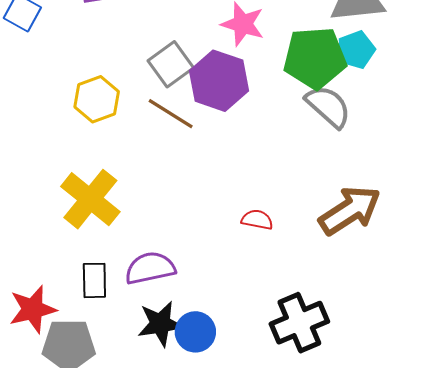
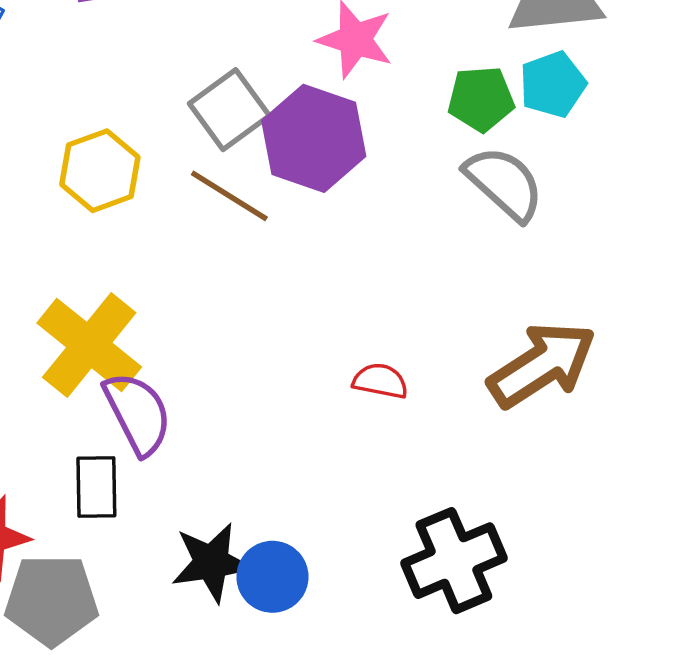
green pentagon: (315, 58) -> (481, 99), size x0.6
purple semicircle: (150, 268) -> (138, 413), moved, turned 75

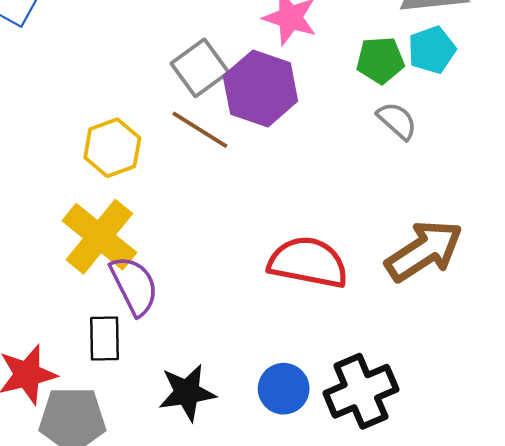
yellow hexagon: (100, 171) -> (112, 148), moved
gray semicircle: (504, 183) -> (397, 121), size x0.7
red semicircle: (380, 381) -> (308, 262), size x2.0
blue circle: (272, 577) -> (284, 389), moved

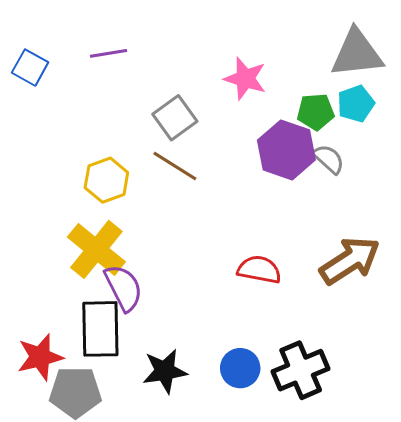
purple hexagon: (260, 88) -> (286, 150), moved
red semicircle: (308, 262) -> (259, 270), size x0.7
black rectangle: (105, 338) -> (100, 329), size x1.6

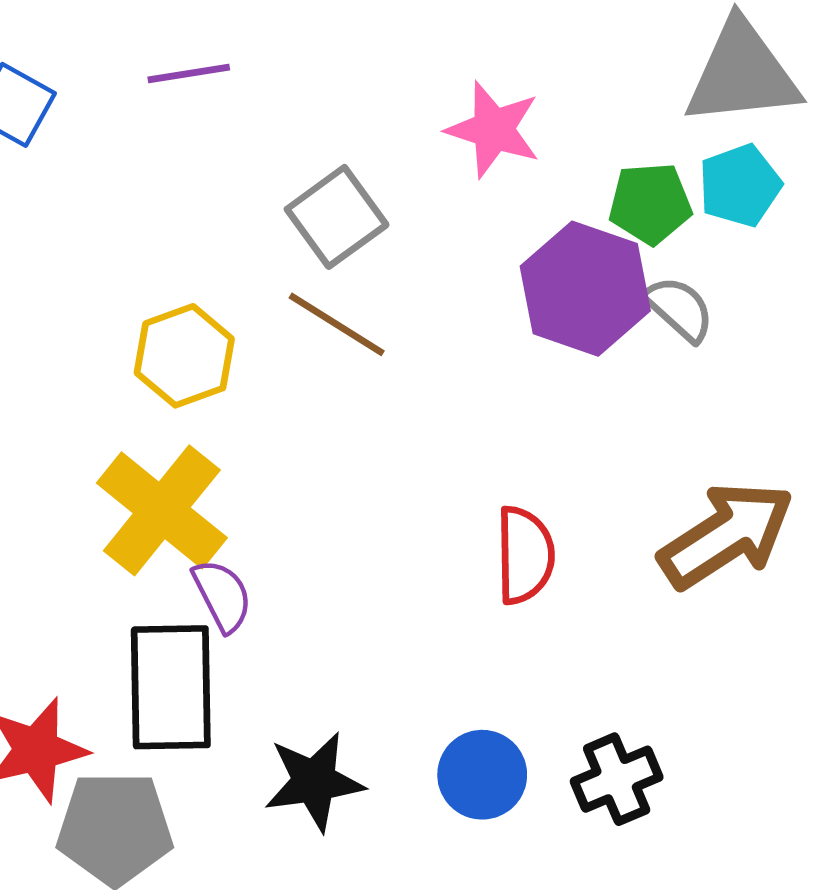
red semicircle: (259, 270) -> (525, 555), turned 78
purple semicircle: (124, 288) -> (222, 595), size x0.7
black cross: (301, 370) -> (617, 779), size x0.7

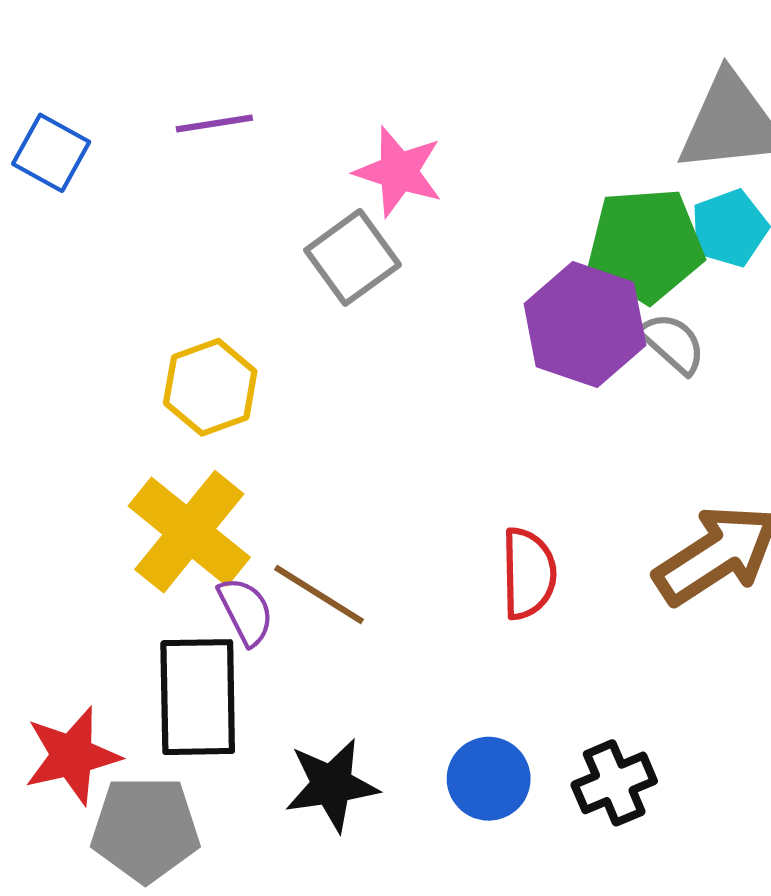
pink star: (493, 130) -> (399, 172), moved
green pentagon: (650, 203) -> (646, 245), size x1.5
brown line: (337, 324) -> (319, 594), moved

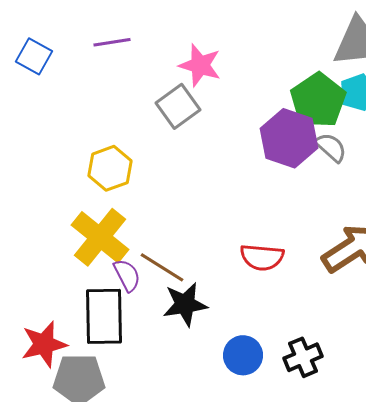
green pentagon: (646, 245) -> (318, 100), turned -30
red semicircle: (528, 574) -> (262, 257), turned 96
black star: (332, 785) -> (185, 304), moved

